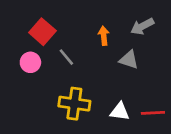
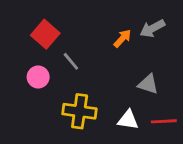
orange arrow: (104, 36) -> (122, 38), moved, turned 48
gray triangle: (129, 60) -> (148, 84), moved
pink circle: (30, 62) -> (38, 77), moved

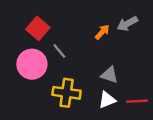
pink circle: (38, 77) -> (32, 64), size x1.6
gray triangle: (148, 84) -> (109, 75), moved
white triangle: (128, 120) -> (107, 100), turned -30

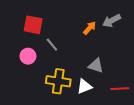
red square: (38, 28) -> (33, 25), turned -30
pink circle: (32, 64) -> (28, 56), size x0.6
white triangle: (107, 100) -> (84, 86), moved

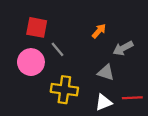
gray arrow: (112, 21) -> (123, 48), moved
pink circle: (28, 56) -> (31, 62), size x1.5
white triangle: (84, 86) -> (104, 102), moved

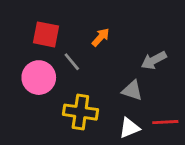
orange arrow: (99, 31) -> (101, 37), moved

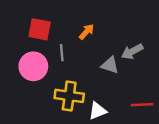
gray line: (72, 62) -> (62, 53), turned 35
gray triangle: (132, 90) -> (110, 65), moved
white triangle: (129, 128) -> (98, 111), moved

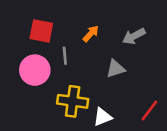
gray arrow: (132, 52) -> (134, 36), moved
gray triangle: (110, 65) -> (116, 69), turned -36
red line: (142, 105) -> (149, 110), turned -50

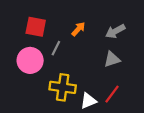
gray line: (65, 56) -> (56, 48), turned 32
gray triangle: (116, 69) -> (112, 59), moved
red line: (149, 110) -> (112, 94), moved

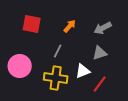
gray line: (56, 48) -> (58, 51), moved
pink circle: (30, 60) -> (20, 66), moved
white triangle: (88, 101) -> (83, 71), moved

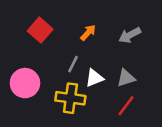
red square: (32, 24) -> (40, 30), turned 30
gray triangle: (100, 53) -> (126, 78), moved
white triangle: (83, 71) -> (94, 78), moved

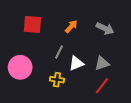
red square: (40, 30) -> (32, 24), turned -36
gray arrow: (130, 35) -> (105, 28), turned -126
yellow cross: (70, 98) -> (57, 80), size x0.6

